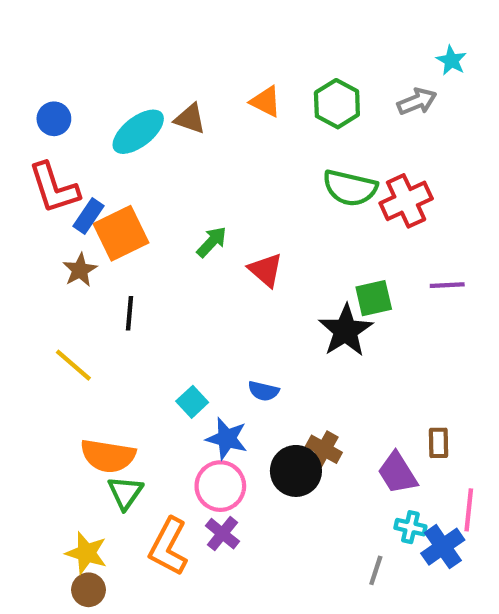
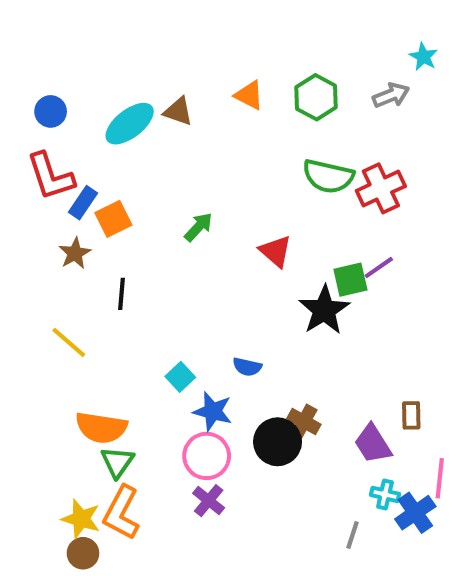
orange square: (121, 233) -> (113, 219), size x0.7
red triangle: (266, 270) -> (276, 251), moved
purple line: (447, 285) -> (379, 267), moved, turned -32
orange L-shape: (168, 547) -> (121, 513), moved

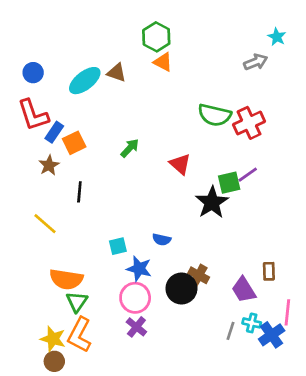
green hexagon: (316, 97) -> (156, 37), moved
cyan square: (180, 377) -> (118, 246), turned 30
gray line: (353, 535) -> (230, 331), moved

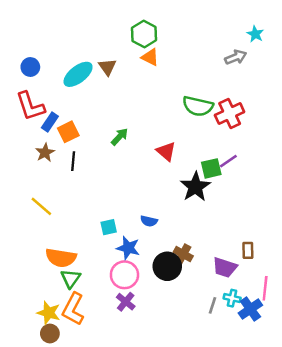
brown triangle: (117, 73) -> (107, 67), turned 36
black line: (79, 192) -> (73, 161), moved
purple trapezoid: (244, 290) -> (225, 267), turned -40

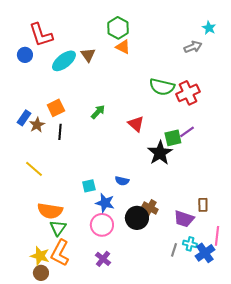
red L-shape: (30, 106) -> (41, 35), moved
blue rectangle: (50, 122) -> (24, 118), moved
purple cross: (126, 302) -> (103, 259), moved

